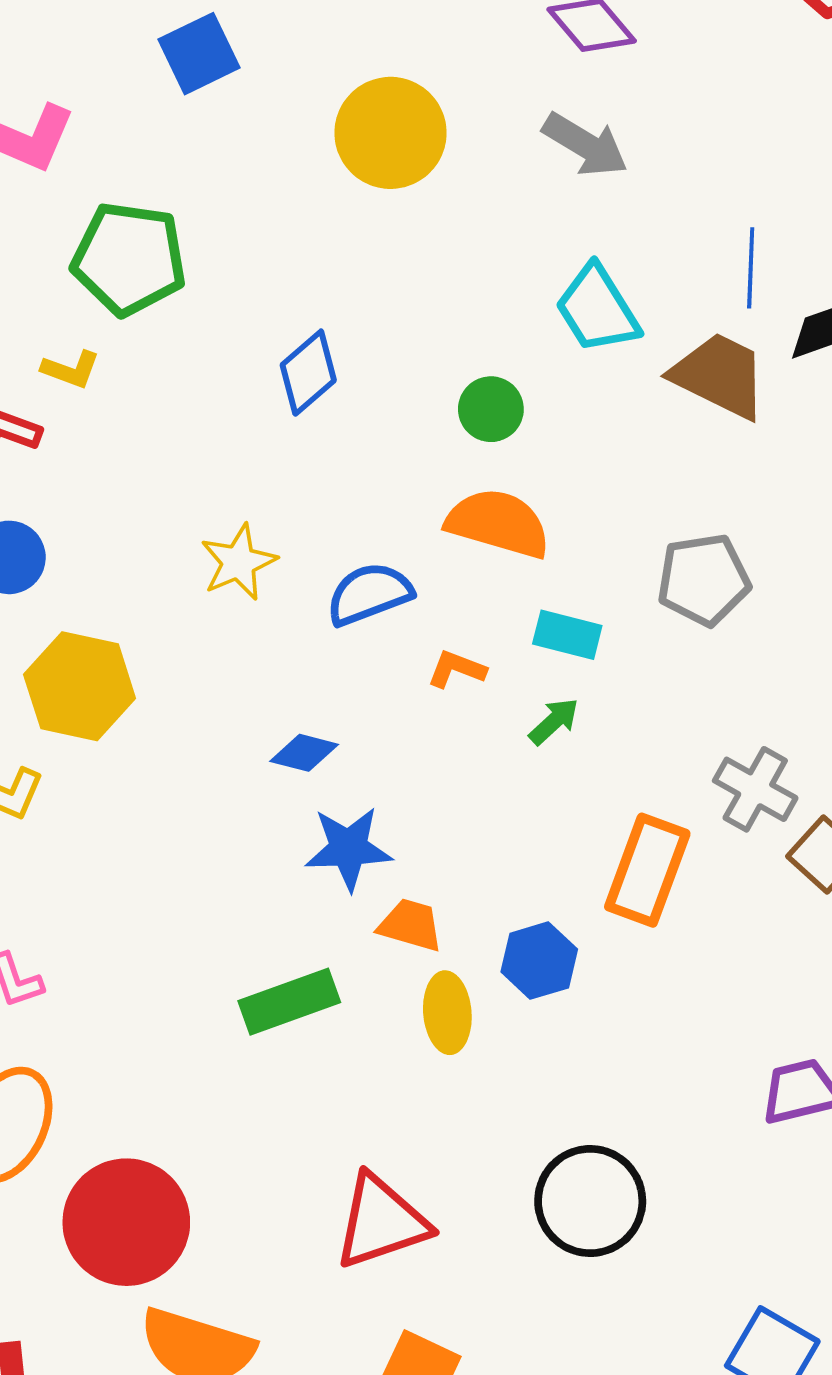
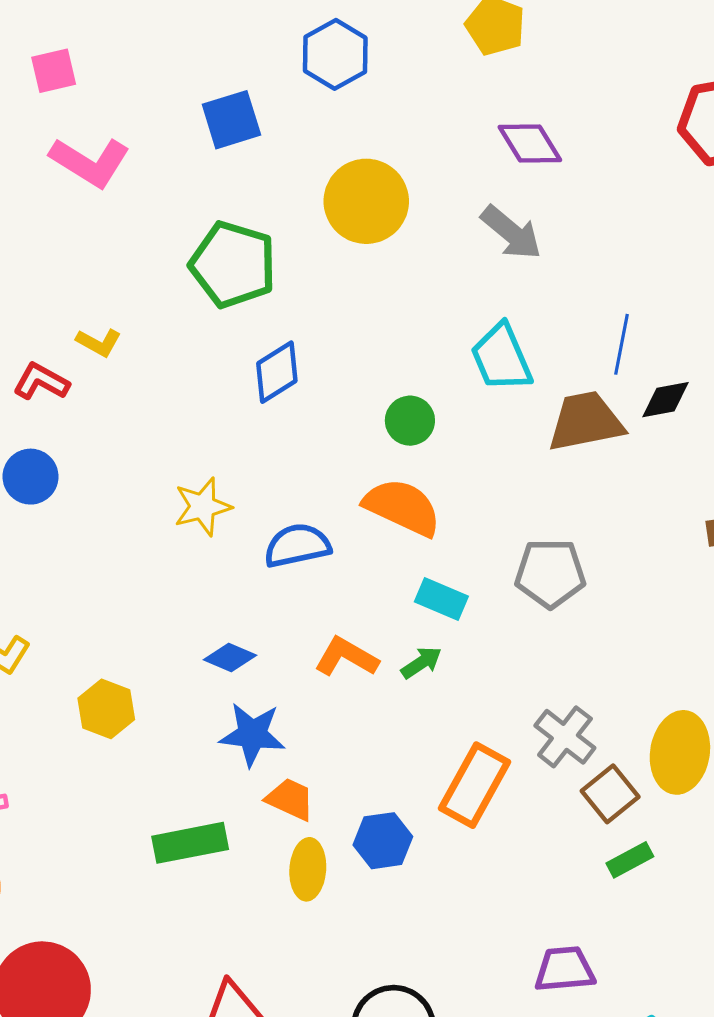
green pentagon: (129, 259) -> (233, 265), moved
brown trapezoid: (719, 375) -> (586, 421), turned -46
orange L-shape: (456, 669) -> (346, 657), moved, size x1.4
yellow hexagon: (80, 686) -> (106, 709), moved, size x0.7

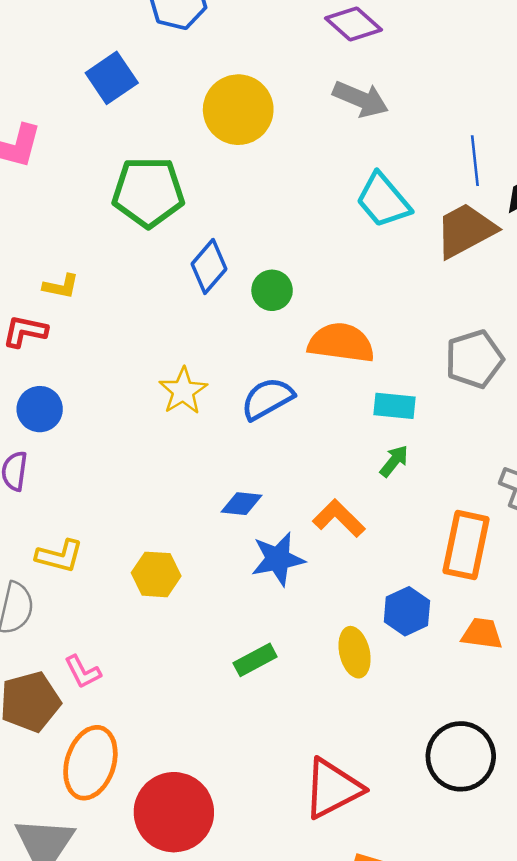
green circle: (410, 421) -> (272, 290), moved
orange L-shape: (346, 657) -> (339, 518), moved, turned 32
orange trapezoid: (290, 799) -> (482, 634), moved
green rectangle: (190, 843) -> (255, 660), size x0.7

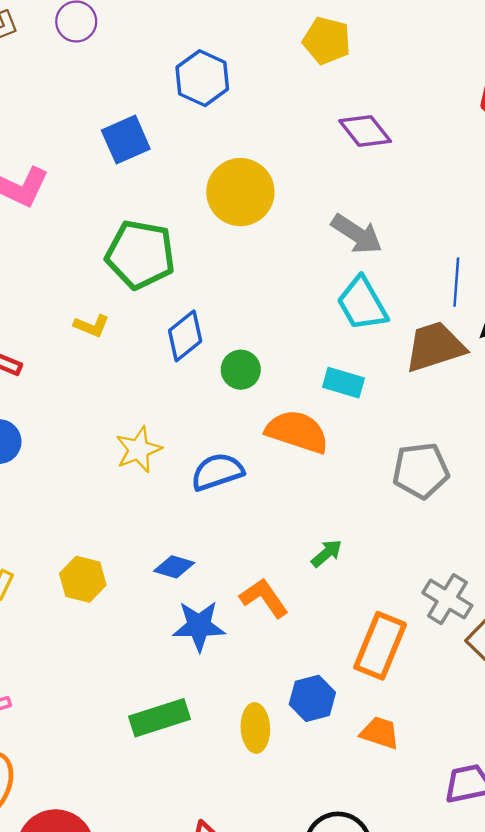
gray arrow: (361, 99) -> (357, 234), moved
yellow L-shape: (61, 286) -> (92, 326), moved
cyan rectangle: (394, 406) -> (343, 383), moved
yellow hexagon: (156, 574) -> (83, 579), moved
green rectangle: (255, 660) -> (160, 718), size x1.4

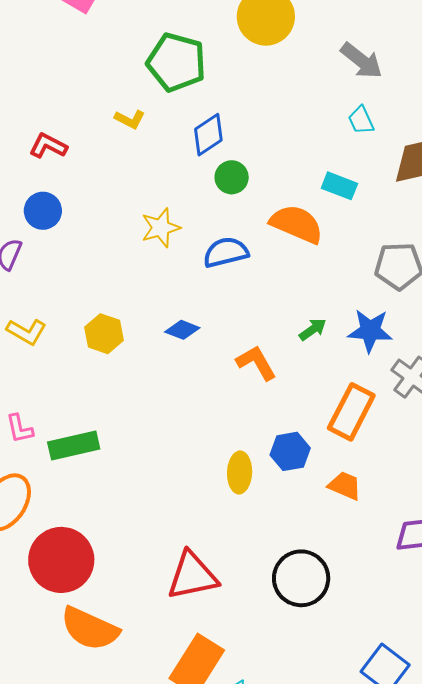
cyan trapezoid: (362, 304) -> (361, 120), size x0.6
green circle: (241, 370) -> (232, 177), moved
blue star: (199, 626) -> (370, 331), moved
green rectangle: (160, 718) -> (74, 446), moved

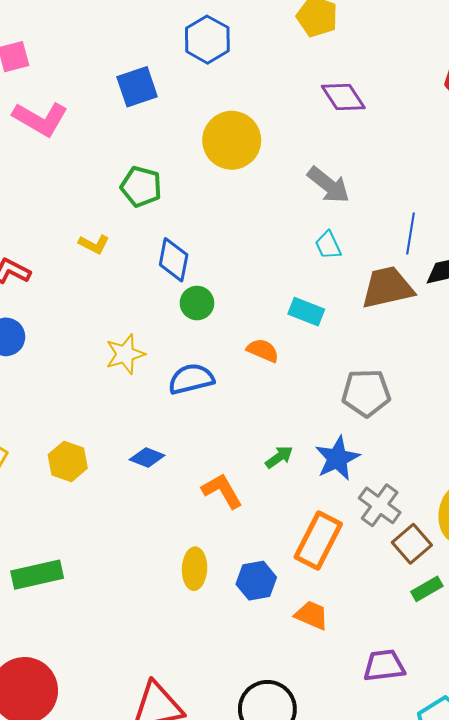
green pentagon: (176, 62) -> (141, 187), size x0.7
blue diamond: (208, 135) -> (174, 260), turned -45
orange semicircle: (297, 224) -> (263, 350), size x0.6
blue star: (370, 331) -> (337, 458), turned -30
yellow ellipse: (240, 472) -> (195, 569), moved

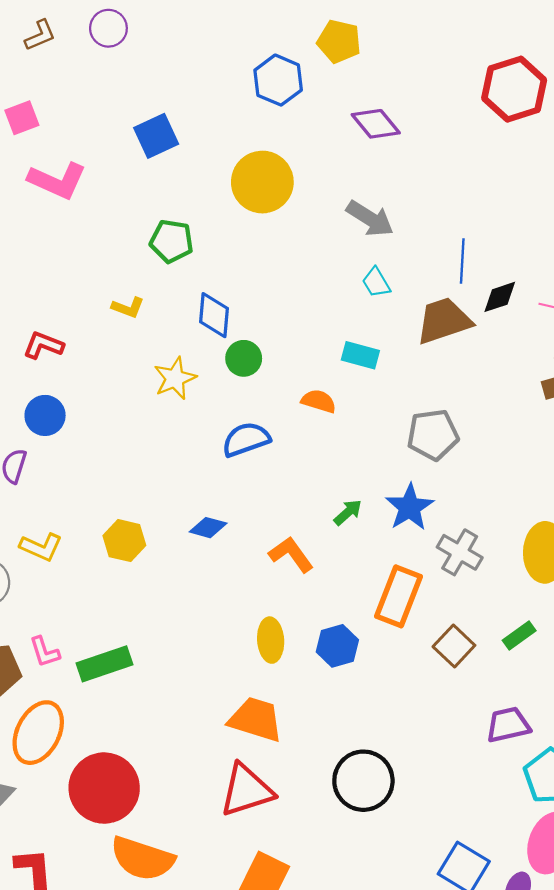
blue hexagon: (207, 40) -> (278, 80), moved
yellow star: (125, 354) -> (175, 378), moved
brown square: (412, 544) -> (454, 646), moved
orange trapezoid: (312, 615) -> (256, 719), moved, size x1.5
purple trapezoid: (384, 666) -> (508, 725), moved

